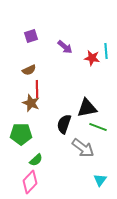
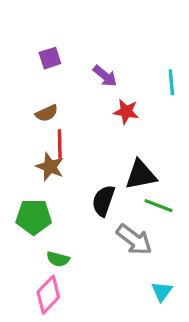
red star: (92, 58) -> (126, 112), moved
green semicircle: (36, 160) -> (58, 259), turned 56

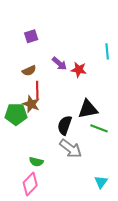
purple arrow: (105, 76) -> (60, 64), moved
green pentagon: (34, 217) -> (16, 114), moved
gray arrow: (134, 240) -> (71, 149), moved

